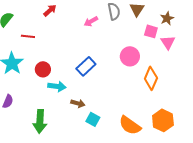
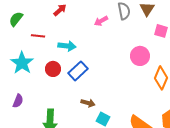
blue rectangle: (86, 66) -> (78, 71), moved
cyan arrow: (57, 86) -> (67, 46), moved

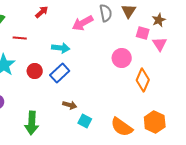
pink arrow: (101, 21) -> (83, 23), size x1.5
cyan arrow: (67, 46) -> (61, 48), moved

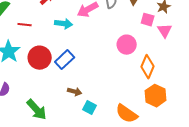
cyan arrow: (61, 48) -> (64, 24), moved
red circle: (35, 71) -> (40, 58), size x1.5
orange hexagon: (155, 122) -> (156, 96), moved
green arrow: (32, 123) -> (37, 110), turned -45

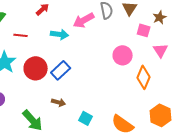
pink triangle: (165, 31) -> (161, 50), moved
brown arrow: (75, 92) -> (59, 102), moved
orange hexagon: (156, 96) -> (161, 115), moved

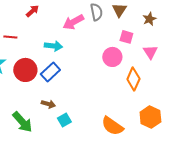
pink square: (144, 30) -> (126, 37), moved
cyan arrow: (60, 34) -> (53, 46), moved
cyan square: (86, 118) -> (64, 120), moved, turned 32

